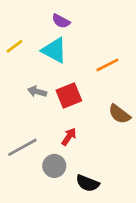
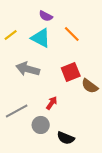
orange line: (107, 65) -> (72, 34), moved, turned 72
gray arrow: (37, 92) -> (28, 69), size x1.6
red square: (69, 96) -> (71, 72), moved

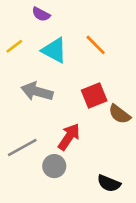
purple semicircle: (46, 16) -> (41, 14), moved
red arrow: (52, 103) -> (69, 137), size x1.5
black semicircle: (66, 138) -> (109, 183), moved

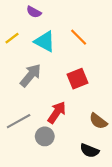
gray arrow: (37, 91) -> (31, 75), turned 115
brown semicircle: (120, 114) -> (98, 121), moved

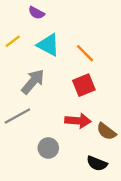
orange line: (79, 37) -> (85, 53), moved
red arrow: (57, 112) -> (78, 121), moved, turned 60
gray line: (19, 121) -> (17, 116), moved

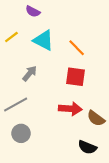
gray arrow: (33, 82) -> (30, 73), size x0.7
red square: (84, 85) -> (76, 77), turned 30
gray circle: (48, 148) -> (21, 133), moved

